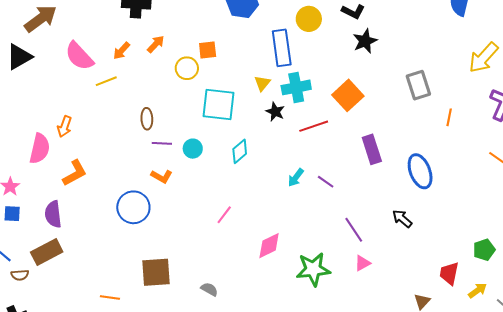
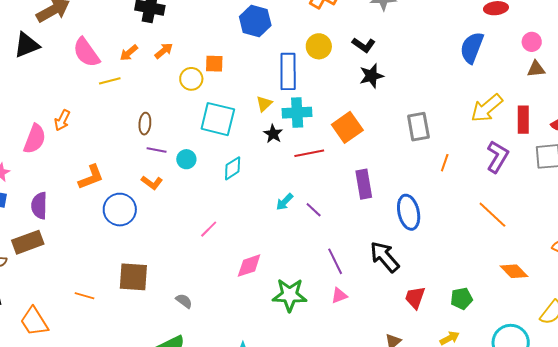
orange L-shape: (75, 173) -> (91, 177), moved
black arrow: (402, 219) -> (385, 257), size x1.6
red trapezoid: (449, 273) -> (415, 298), moved

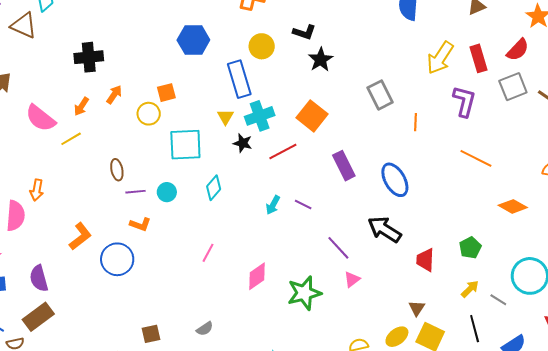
brown square: (133, 277) -> (151, 334), moved, size x0.6
gray semicircle: (184, 301) -> (205, 329), turned 126

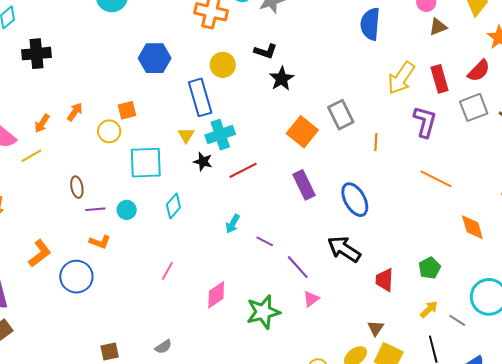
black cross: (89, 57) -> (36, 54), moved
orange square: (312, 116) -> (302, 132), moved
purple line: (303, 205) -> (265, 241), moved
orange diamond: (513, 206) -> (472, 227), turned 44

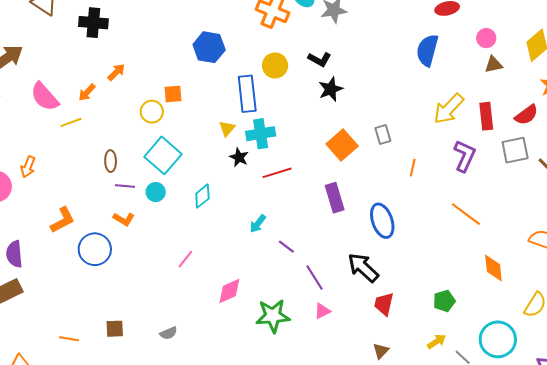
orange arrow: (75, 112) -> (116, 72), moved
gray rectangle: (341, 115) -> (383, 135), size x0.7
cyan square: (146, 163) -> (163, 155), moved, turned 33
red trapezoid: (385, 280) -> (384, 304), moved

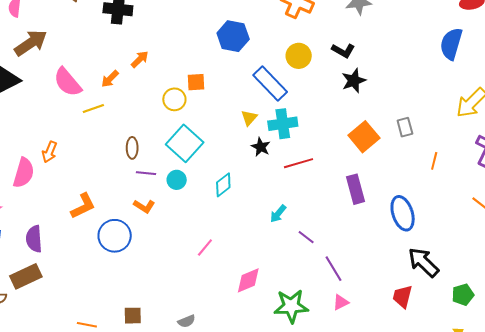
blue rectangle: (247, 94) -> (270, 83), turned -39
black arrow: (363, 268) -> (423, 262), moved

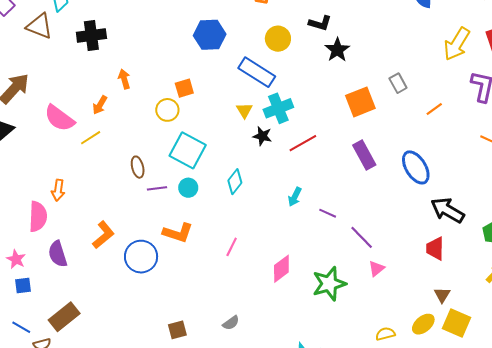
orange arrow: (140, 59) -> (124, 79), turned -48
orange square: (364, 137) -> (360, 102), turned 32
orange line: (434, 161) -> (434, 109), turned 54
orange L-shape: (144, 206) -> (178, 233), moved, size x1.4
purple semicircle: (34, 239) -> (58, 254), moved

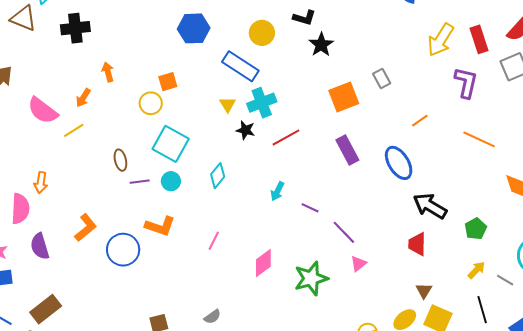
orange line: (434, 109) -> (420, 121), moved

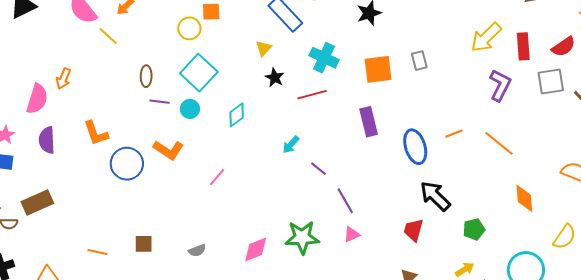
cyan cross: (262, 103) -> (324, 58), moved, turned 32
orange line: (420, 121) -> (454, 134), moved
yellow line: (74, 130) -> (108, 36), turned 60
orange L-shape: (86, 228) -> (96, 133), turned 96
pink diamond: (263, 263) -> (256, 250), moved

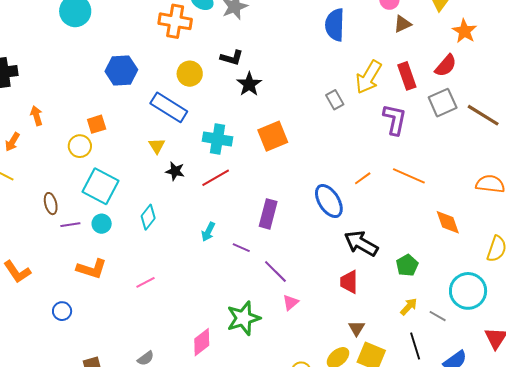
gray rectangle: (419, 61) -> (335, 100), moved
purple rectangle: (369, 122) -> (268, 214), moved, turned 44
blue circle: (127, 164) -> (62, 311), moved, size x0.6
pink line: (217, 177) -> (145, 282), turned 36

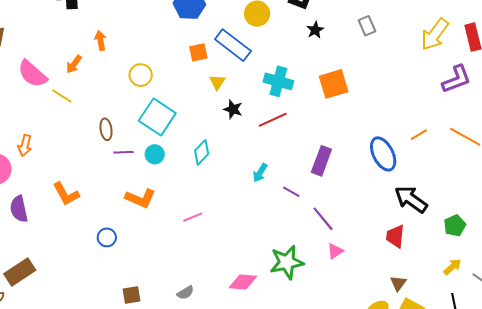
black star: (249, 84) -> (315, 30), size x0.7
gray rectangle: (335, 100) -> (367, 26), moved
purple L-shape: (395, 119) -> (457, 79), turned 52
orange square: (97, 124) -> (198, 52), moved
pink diamond: (202, 342) -> (243, 282), turned 36

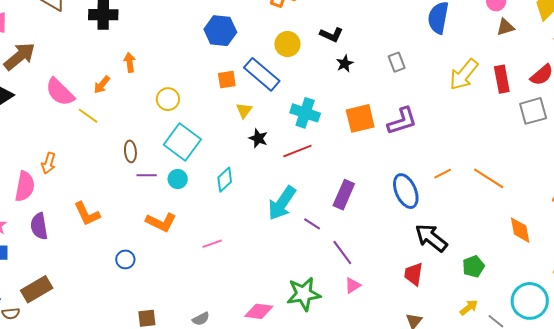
purple L-shape: (457, 79) -> (402, 121), moved
cyan arrow: (260, 173) -> (282, 203), size x1.8

